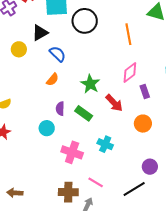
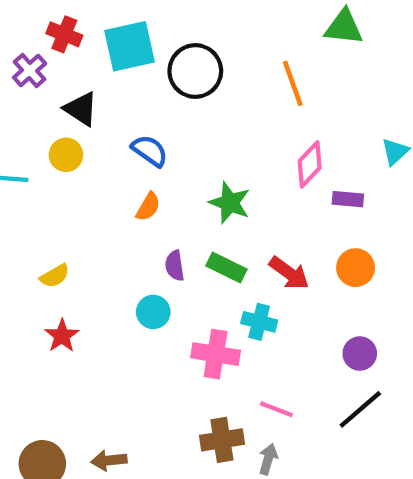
black triangle: (40, 33) -> (81, 109), moved, turned -48
purple rectangle: (145, 91) -> (348, 199), turned -56
red arrow: (114, 103) -> (289, 273), moved
cyan cross: (105, 144) -> (259, 322), moved
purple circle: (150, 167) -> (360, 353), moved

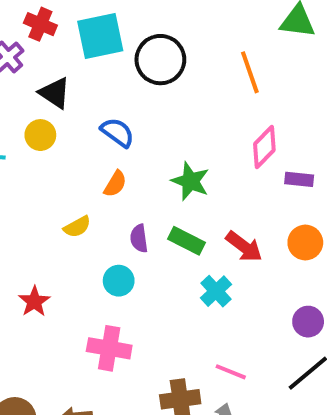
yellow semicircle: (55, 276) -> (77, 227), moved
cyan cross: (259, 322) -> (216, 291), turned 32
pink cross: (216, 354) -> (109, 348), moved

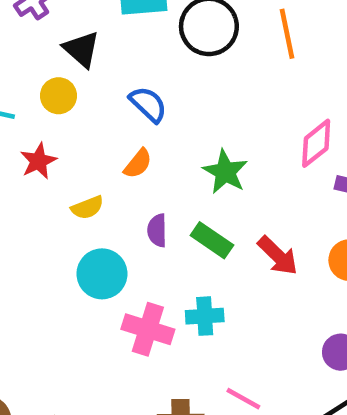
orange line: (250, 72) -> (287, 34), moved
cyan circle: (119, 281) -> (102, 274), moved, size x1.4
cyan cross: (216, 291) -> (205, 316), moved, turned 32
red star: (34, 301) -> (38, 161), moved
pink cross: (109, 348) -> (148, 329), moved

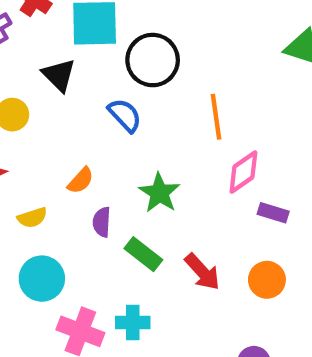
orange line: (287, 34) -> (216, 117), moved
black triangle: (81, 49) -> (59, 75), moved
blue semicircle: (148, 104) -> (125, 115), moved
purple semicircle: (157, 230) -> (102, 222), moved

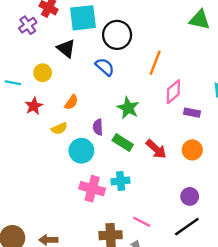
orange line: (216, 117) -> (155, 63), turned 35
orange semicircle: (81, 181) -> (71, 102), moved
cyan circle: (42, 279) -> (81, 151), moved

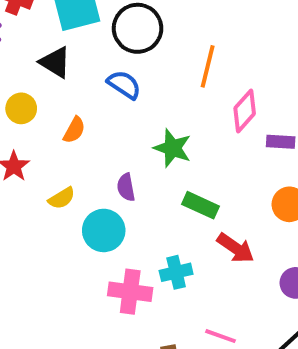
orange semicircle: (71, 102) -> (74, 130), moved
green rectangle: (123, 143) -> (201, 205), moved
red arrow: (156, 149) -> (235, 248), moved

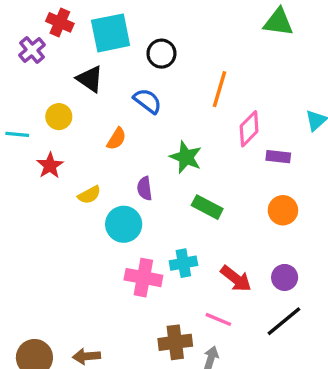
black circle: (138, 28) -> (161, 54), size x0.7
orange semicircle: (74, 130) -> (116, 139), moved
red arrow: (235, 248) -> (236, 279), moved

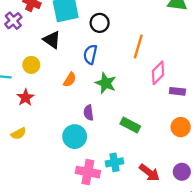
blue semicircle: (148, 101) -> (90, 54), turned -114
green star: (186, 157) -> (106, 83), moved
yellow semicircle: (89, 195) -> (19, 134), moved

